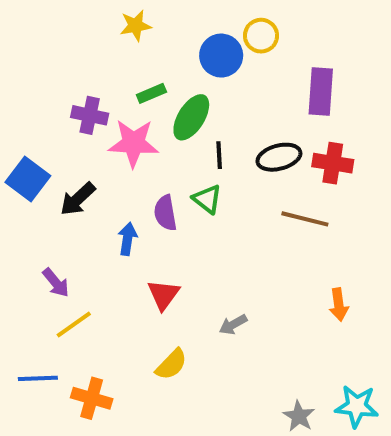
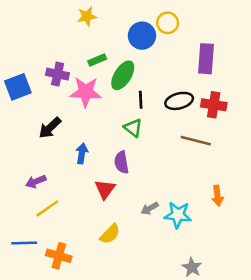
blue square: (28, 179) -> (18, 87), moved, turned 32
purple semicircle: (165, 213) -> (122, 162), moved
purple arrow: (56, 283) -> (36, 182), turned 108
cyan star: (357, 406) -> (178, 215), moved

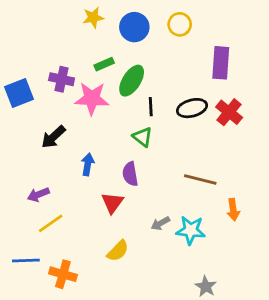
blue circle: (142, 36) -> (134, 27), moved
red cross: (214, 105) -> (229, 112), turned 30
brown line: (196, 141) -> (200, 179), moved

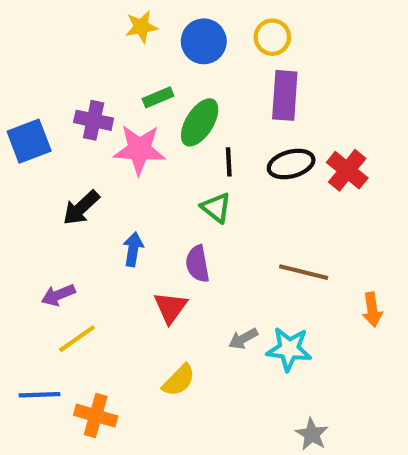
purple rectangle: (221, 63) -> (285, 95), moved
orange arrow: (233, 210) -> (372, 310), moved

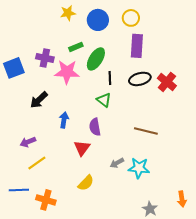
orange arrow: (372, 310) -> (182, 199), moved

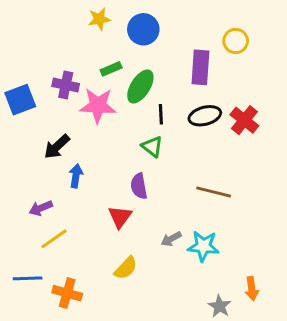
yellow circle: (131, 18) -> (236, 41), moved
blue arrow: (64, 120) -> (76, 176), moved
orange arrow: (182, 199) -> (252, 289), moved

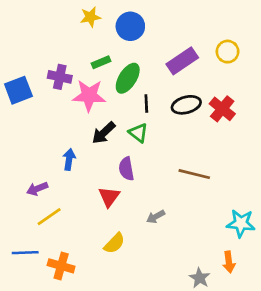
yellow circle: (236, 41) -> (228, 52), moved
purple rectangle: (200, 67) -> (182, 61), turned 52
black arrow: (57, 147) -> (104, 133), moved
cyan star: (203, 246) -> (241, 223), moved

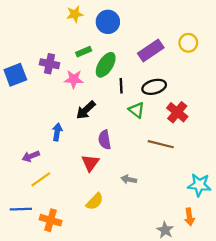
pink star: (89, 96) -> (74, 79), size x0.7
red cross: (222, 109) -> (177, 112), moved
green triangle: (138, 133) -> (137, 110), moved
gray arrow: (156, 217) -> (129, 179), turned 40

